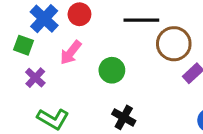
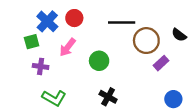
green square: (23, 45) -> (32, 42), turned -35
purple cross: (35, 78) -> (41, 66), turned -35

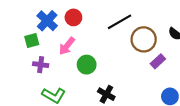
black line: (122, 23) -> (120, 22), turned -30
green circle: (99, 61) -> (87, 65), moved

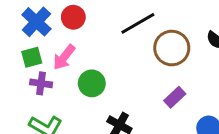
green square: (32, 40) -> (32, 57), moved
purple rectangle: (158, 61) -> (175, 97), moved
purple cross: (41, 65) -> (41, 83), moved

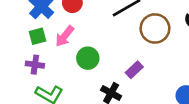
purple cross: (41, 83) -> (35, 65), moved
purple rectangle: (175, 97) -> (134, 70), moved

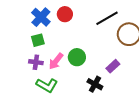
pink arrow: (65, 36) -> (56, 61), moved

